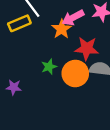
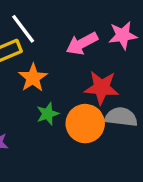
orange star: (62, 29) -> (33, 78), moved

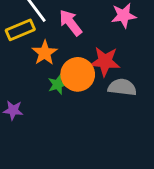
pink arrow: (82, 44) -> (71, 23), moved, turned 80
orange circle: (85, 124) -> (78, 74), moved

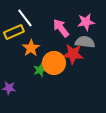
pink arrow: (71, 23) -> (61, 28), moved
gray semicircle: (122, 87) -> (85, 42), moved

